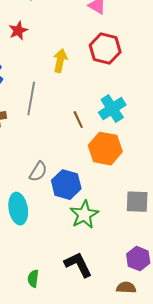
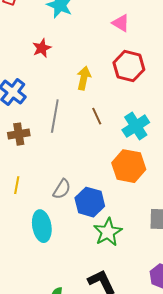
brown line: (78, 120) -> (97, 116), moved

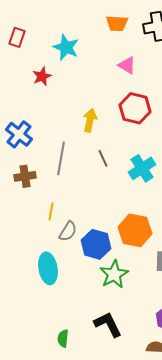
red star: (42, 48) -> (42, 76), moved
orange hexagon: (129, 166) -> (135, 230), moved
yellow line: (17, 185) -> (51, 211), moved

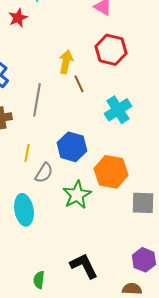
brown line: (103, 158) -> (79, 84), moved
blue hexagon: (96, 244) -> (72, 147), moved
green star: (114, 274) -> (77, 195), moved

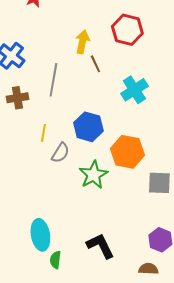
cyan ellipse: (24, 210) -> (40, 235), moved

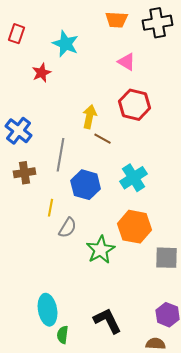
brown line: (95, 64) -> (103, 139), turned -36
cyan cross: (134, 90) -> (134, 178), moved
blue hexagon: (88, 127) -> (86, 185), moved

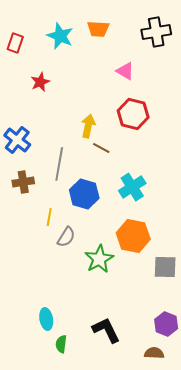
orange trapezoid: (117, 20) -> (98, 29), moved
cyan star: (66, 44) -> (60, 36), moved
cyan ellipse: (48, 310) -> (46, 319), size x0.7

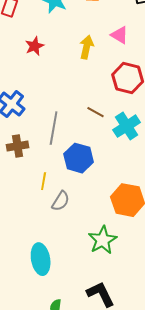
yellow arrow: (88, 126) -> (87, 47), moved
cyan cross: (132, 187) -> (127, 126), moved
green star: (99, 259) -> (103, 240), moved
cyan ellipse: (46, 319) -> (41, 259), moved, size x1.4

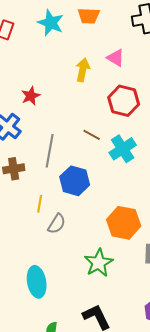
red star: (35, 46) -> (31, 96), moved

